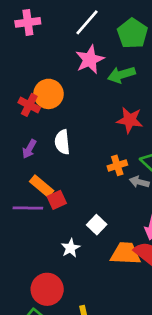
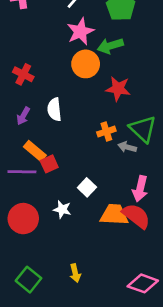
orange circle: (48, 94) -> (86, 64), moved
white star: (71, 248) -> (62, 209), turned -30
red circle: (47, 289) -> (23, 219), moved

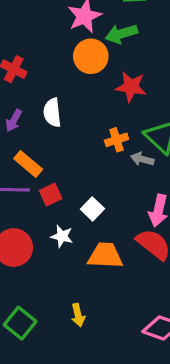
red square: (49, 164) -> (51, 194), moved
orange trapezoid: (114, 215) -> (105, 256), moved

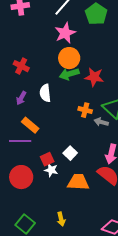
green arrow: (121, 34) -> (69, 74), moved
orange cross: (117, 140) -> (85, 110), turned 32
red square: (51, 194) -> (47, 159), moved

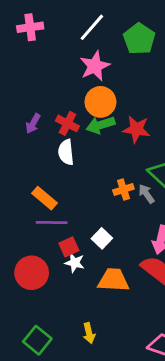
red cross: (21, 66) -> (67, 123), moved
purple arrow: (21, 98) -> (33, 123), moved
orange cross: (85, 110) -> (123, 190), moved, turned -32
gray arrow: (101, 122) -> (146, 194), turned 40
purple line: (20, 141) -> (52, 223), moved

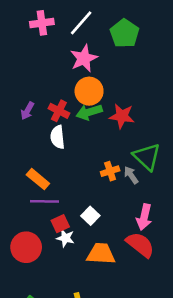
pink cross: (30, 27) -> (42, 23), moved

